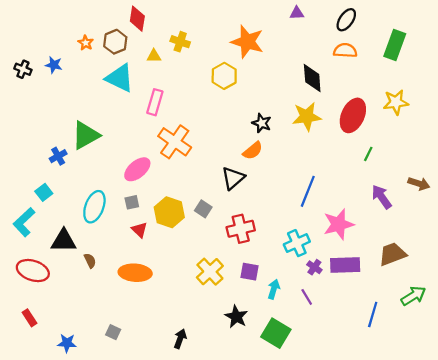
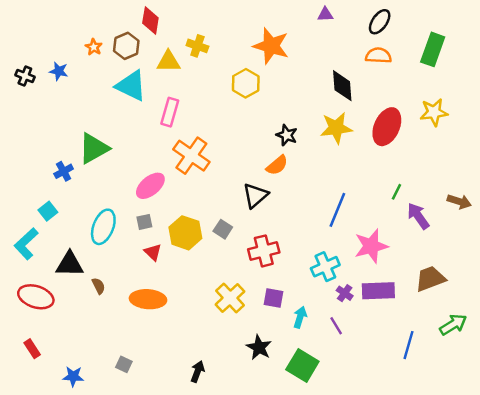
yellow triangle: (154, 56) -> (168, 62), size x1.5
green line: (368, 154) -> (397, 192), moved

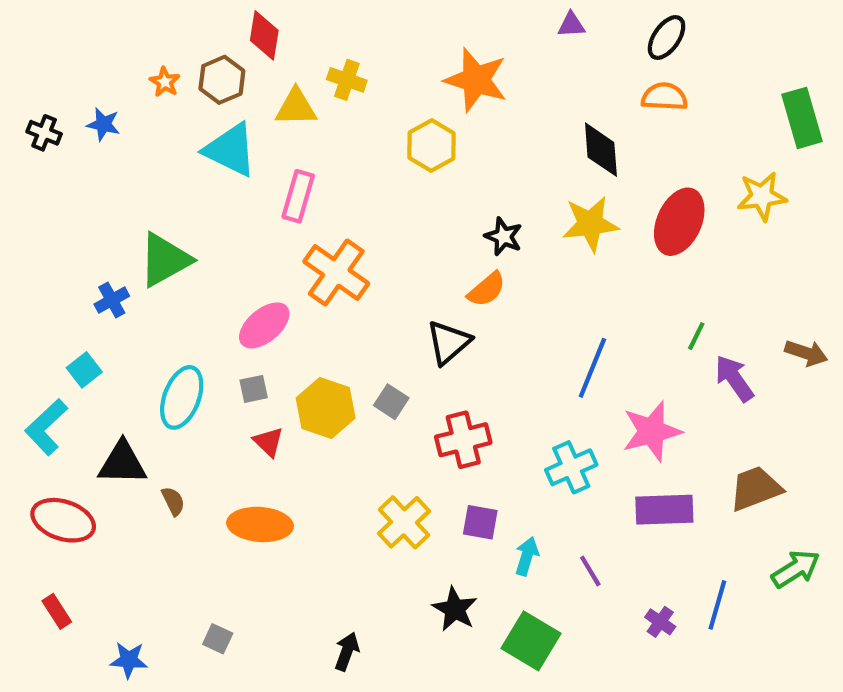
green rectangle: (433, 49) -> (802, 118), moved, turned -36
purple cross: (345, 293) -> (660, 622), moved

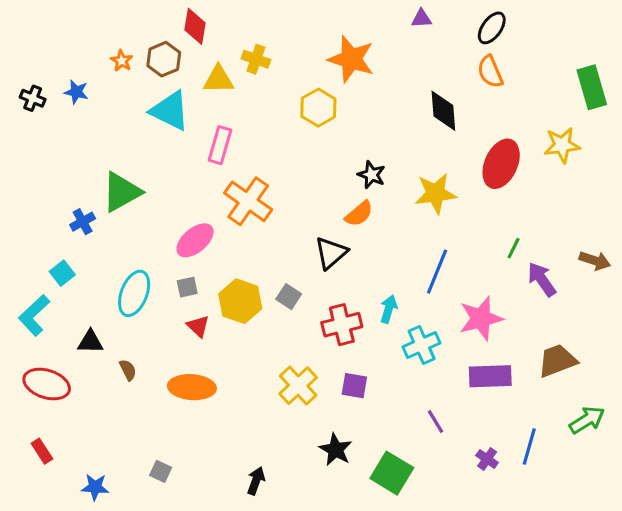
orange semicircle: (664, 97) -> (490, 72), turned -116
yellow star: (590, 224) -> (436, 193), moved
black triangle: (122, 463) -> (90, 342), size x0.7
cyan arrow: (527, 556) -> (389, 309), moved

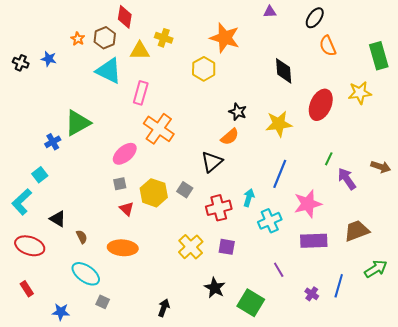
orange semicircle: (490, 72) -> (328, 46), moved
cyan ellipse: (134, 293) -> (86, 274), moved, turned -76
black triangle: (90, 342) -> (58, 219), turned 30

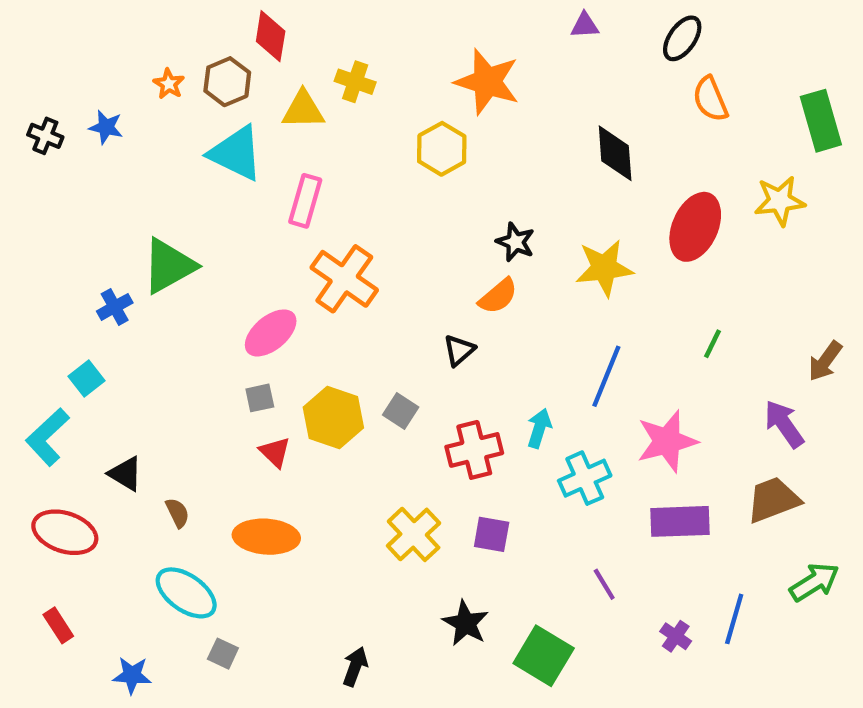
black triangle: (212, 162) -> (459, 350), size x0.7
brown arrow: (381, 167) -> (825, 361), turned 108
purple arrow: (347, 179) -> (784, 424), moved

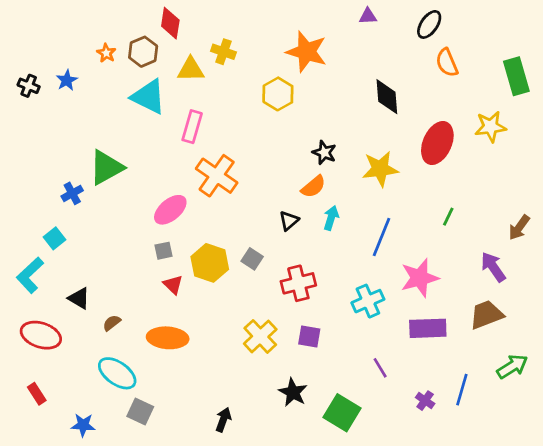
blue star: (106, 127) -> (67, 80), turned 30
cyan arrow: (539, 428) -> (331, 218), moved
brown semicircle: (177, 513) -> (112, 323), turned -102
gray square: (223, 654) -> (140, 411), size x1.4

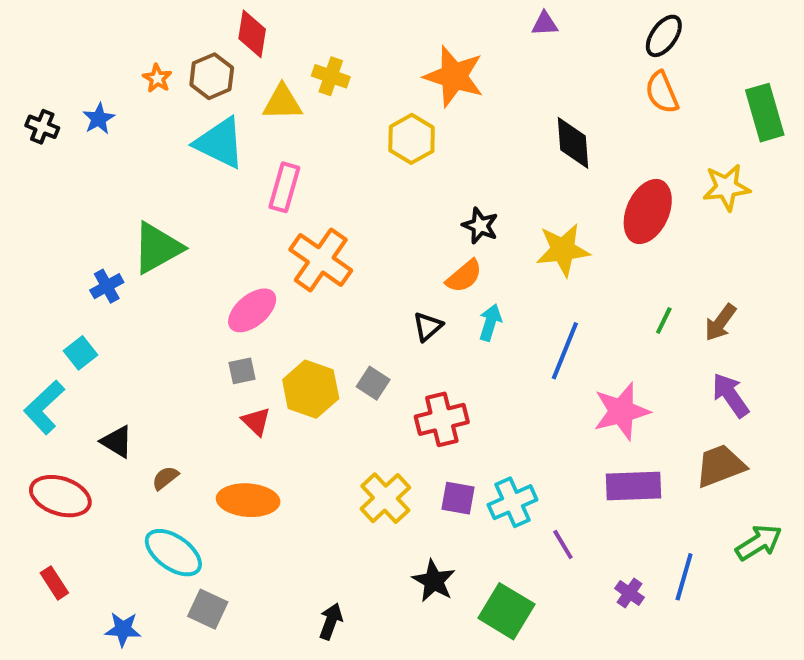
black ellipse: (429, 24) -> (664, 36), moved
brown arrow: (519, 227) -> (720, 323), moved
cyan cross: (368, 301) -> (512, 502), moved

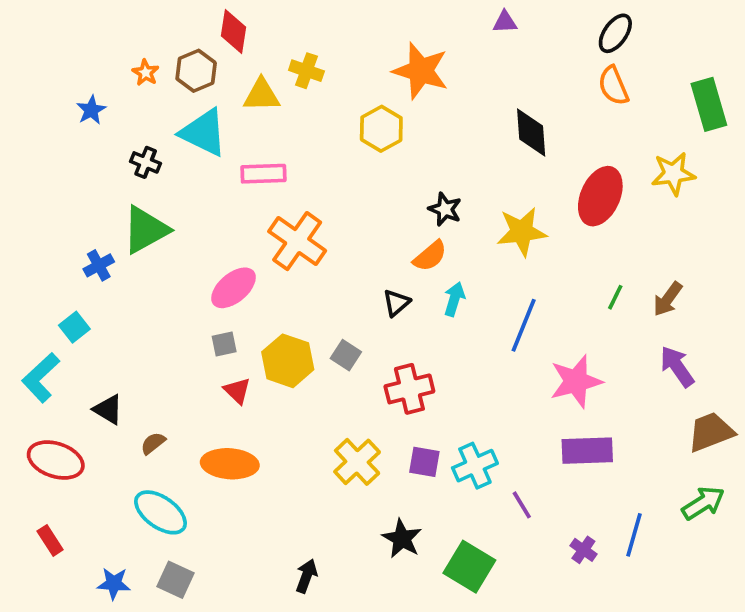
black cross: (42, 127) -> (146, 162), moved
pink rectangle: (284, 187) -> (263, 174), turned 72
brown trapezoid: (720, 466) -> (711, 432), moved
gray square: (208, 609) -> (175, 580), moved

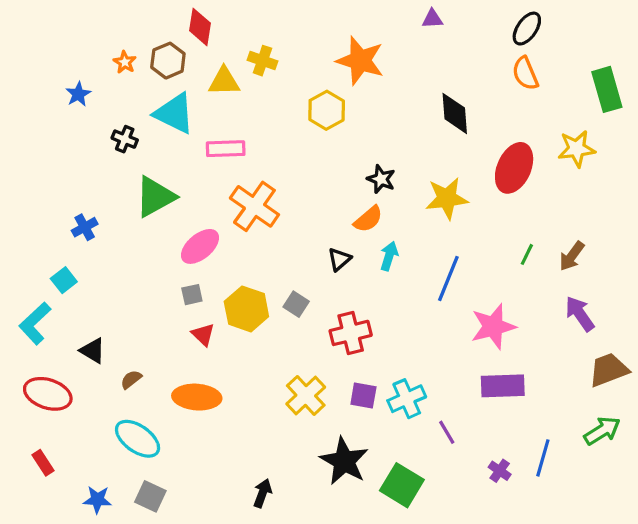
green triangle: (146, 230) -> (155, 197), moved
black star: (402, 539) -> (344, 461), size x1.4

